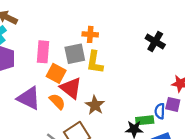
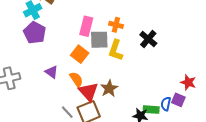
black cross: (155, 41) -> (148, 39), moved
pink rectangle: (43, 52) -> (86, 26), moved
red triangle: (71, 88) -> (88, 92), moved
purple triangle: (29, 98) -> (52, 72), size x0.6

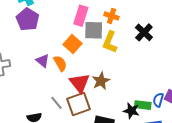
orange semicircle: (76, 79) -> (60, 63), moved

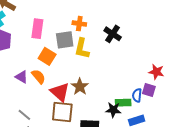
pink rectangle: (81, 16) -> (37, 29), moved
gray line: (56, 103) -> (24, 115), moved
brown square: (78, 104) -> (62, 112), turned 35

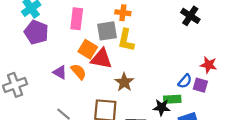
black cross: (113, 34) -> (190, 16), moved
red triangle: (60, 92) -> (101, 59), moved, turned -30
blue semicircle: (137, 95) -> (185, 81), moved, turned -144

